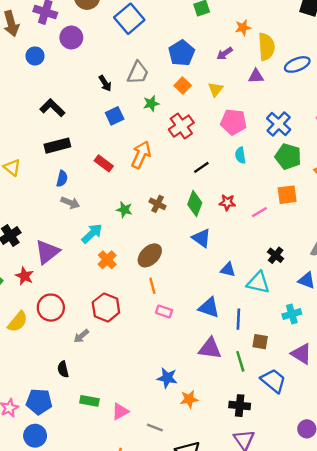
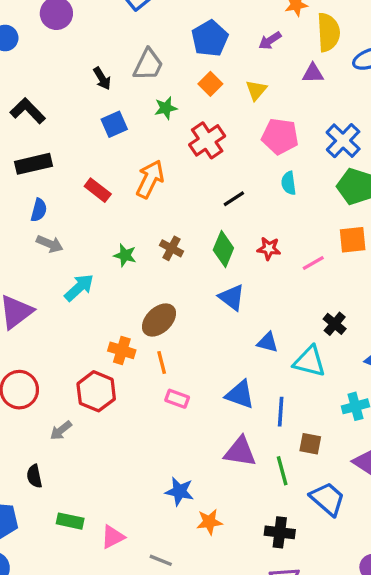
orange cross: (107, 260) -> (122, 350), moved, turned -30

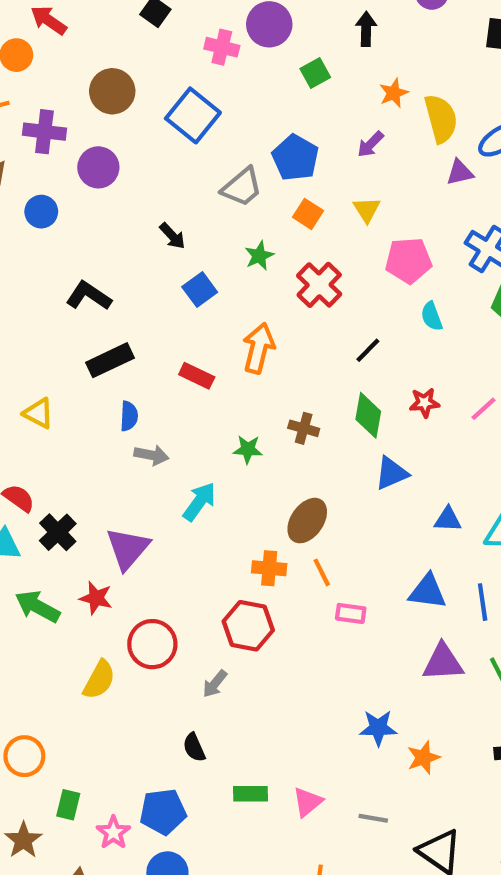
gray trapezoid: (148, 65) -> (242, 187), moved, turned 36
purple triangle: (313, 73) -> (460, 172), moved
blue triangle: (232, 297) -> (391, 473), turned -48

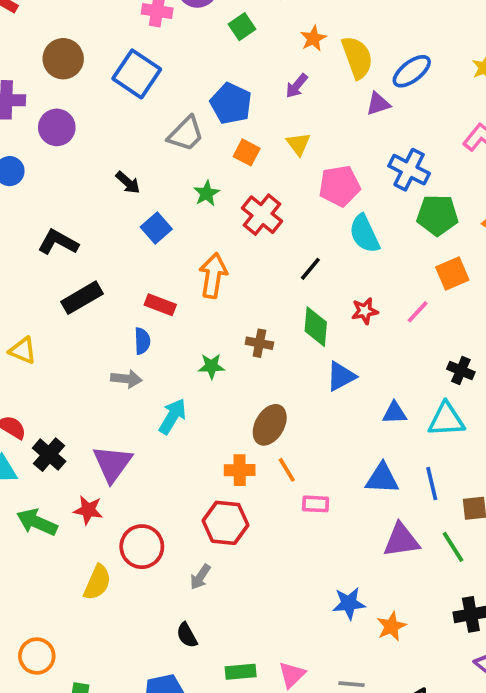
cyan semicircle: (432, 316) -> (364, 234), size x1.5
blue semicircle: (129, 416) -> (142, 341), moved

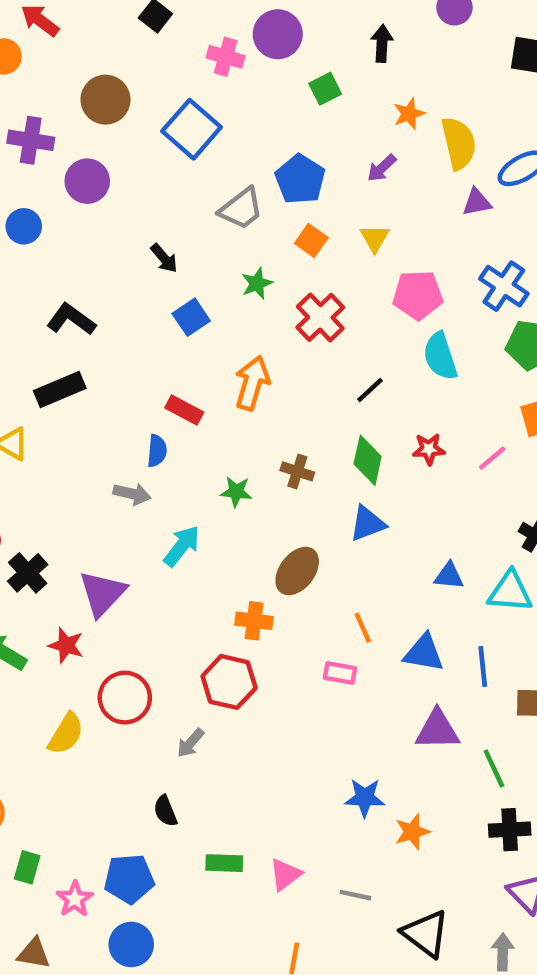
black rectangle: (82, 298) -> (60, 389), moved
blue triangle: (341, 376) -> (367, 524), moved
orange line: (287, 470) -> (363, 628), moved
green line: (453, 547) -> (494, 768), moved

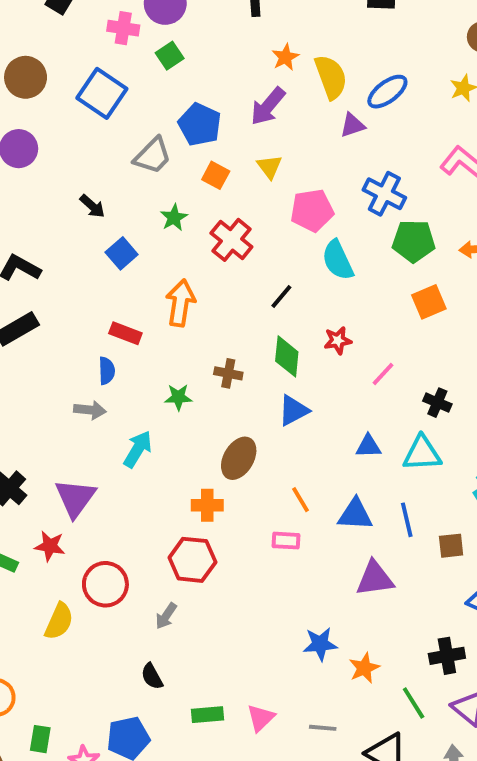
green square: (325, 89) -> (170, 56), moved
purple arrow: (382, 168) -> (268, 106), size x1.5
pink line: (492, 458) -> (383, 374), moved
green line: (494, 768) -> (414, 703), moved

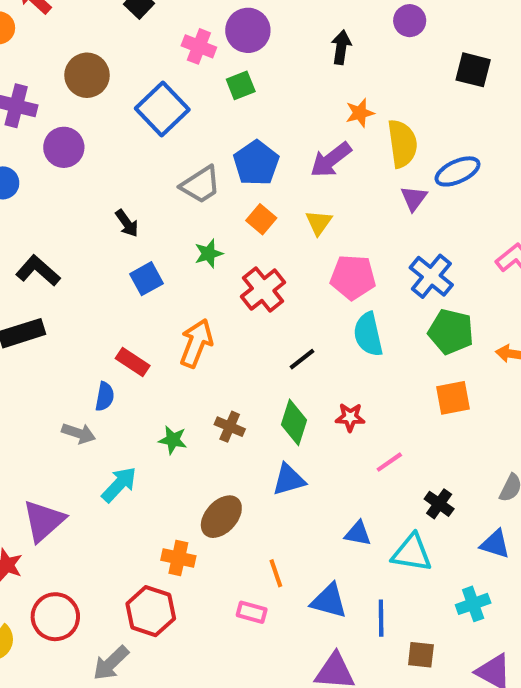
purple triangle: (352, 125) -> (414, 198), turned -48
gray arrow: (166, 616) -> (111, 663), size x1.4

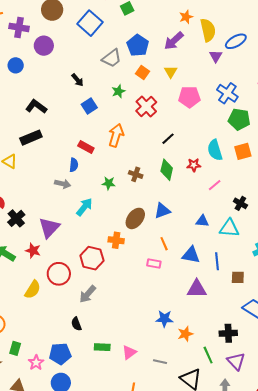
cyan semicircle: (368, 334) -> (215, 150), moved
blue triangle: (289, 480) -> (162, 211), moved
red hexagon: (151, 611) -> (92, 258), moved

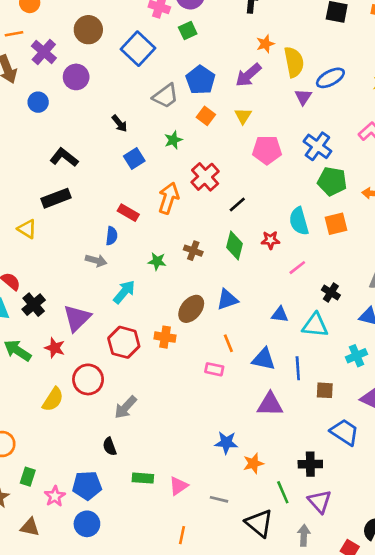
purple cross: (19, 27) -> (44, 52), turned 30
red cross: (146, 107) -> (205, 177), moved
red hexagon: (92, 258) -> (124, 342), moved

